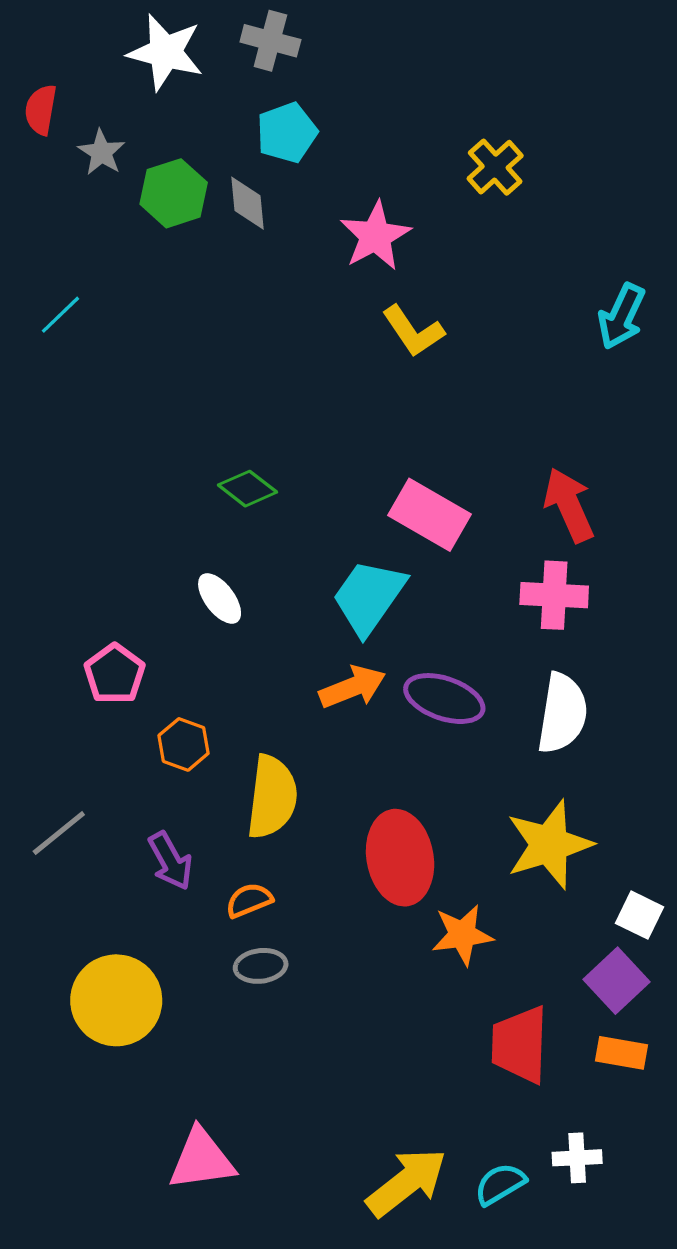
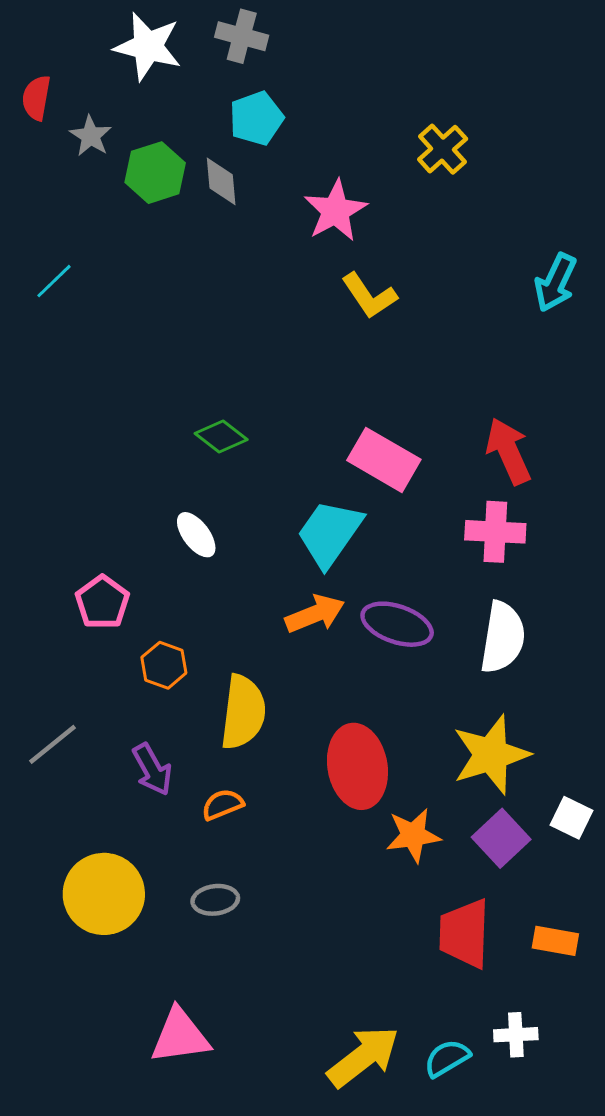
gray ellipse: (261, 966) -> (215, 900), moved
purple square: (617, 981) -> (501, 838), moved

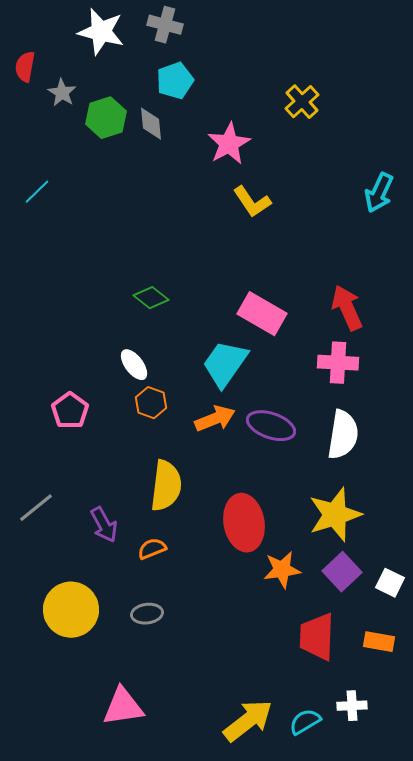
orange hexagon: (164, 665) -> (151, 403), moved
white square: (572, 818) -> (390, 583), moved

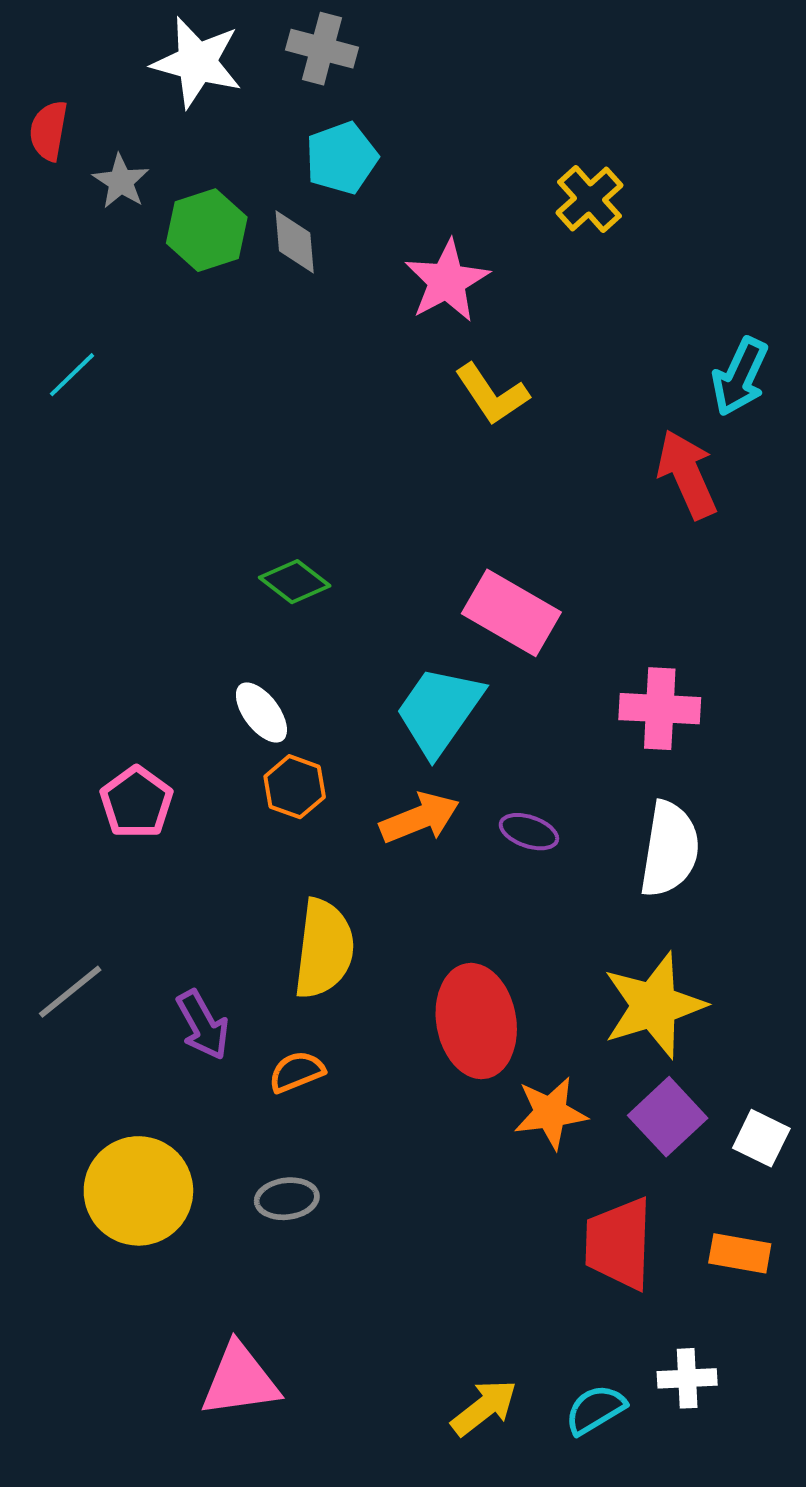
red arrow: (347, 308) -> (687, 474), moved
purple ellipse: (271, 426) -> (529, 832), size x0.6
yellow arrow: (248, 721) -> (484, 1408), size x0.7

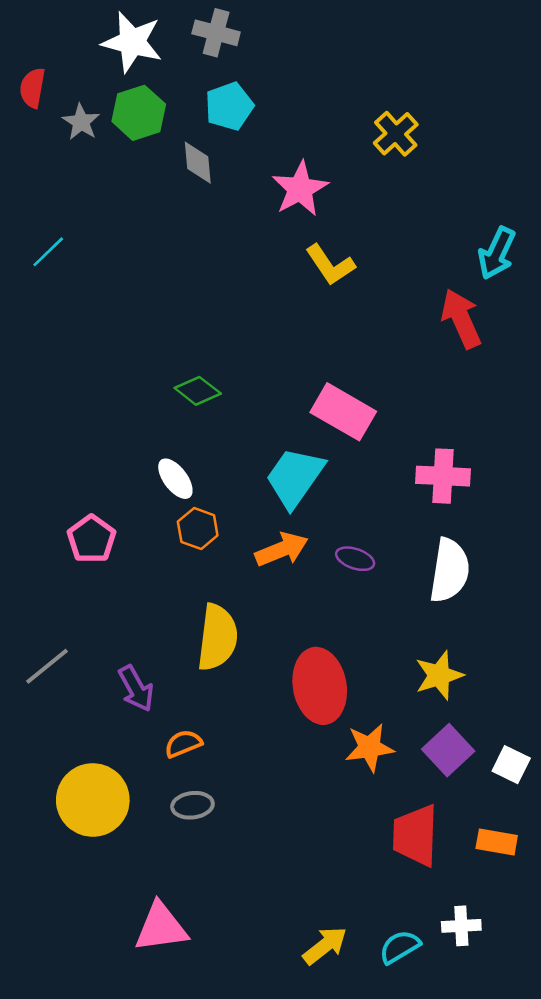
green hexagon: (207, 230) -> (139, 113), moved
yellow star: (654, 1005) -> (439, 675), size x0.7
orange semicircle: (297, 1072) -> (183, 744), moved

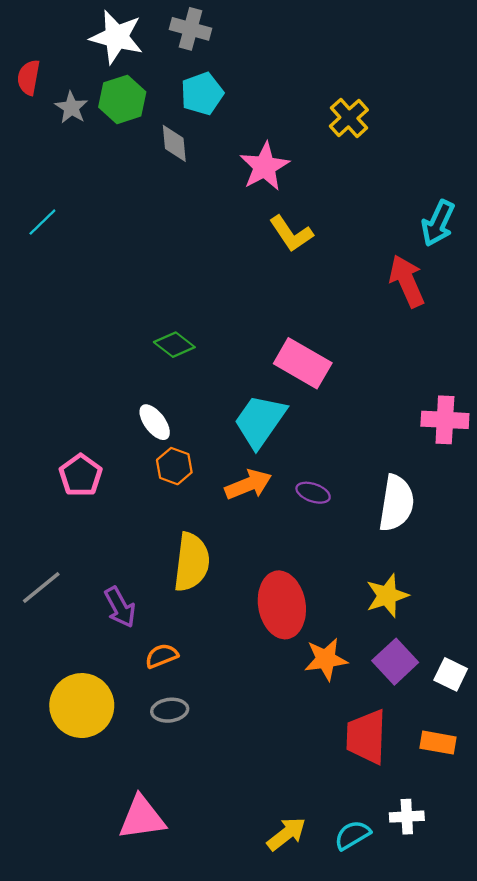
pink cross: (443, 476) -> (445, 420), moved

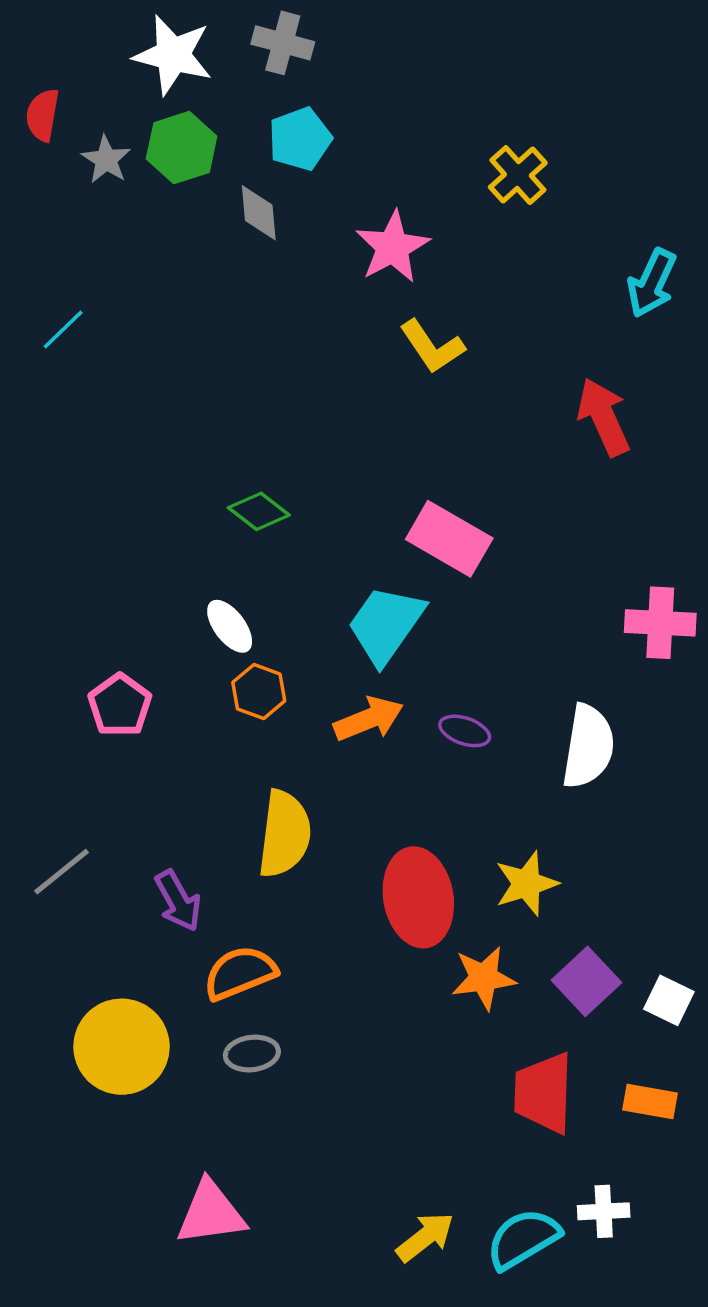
cyan arrow: (438, 223) -> (652, 283), moved
yellow star: (387, 596) -> (526, 884), moved
orange semicircle: (162, 656) -> (240, 973), size x1.5
cyan semicircle: (352, 835) -> (523, 1239), size x1.4

